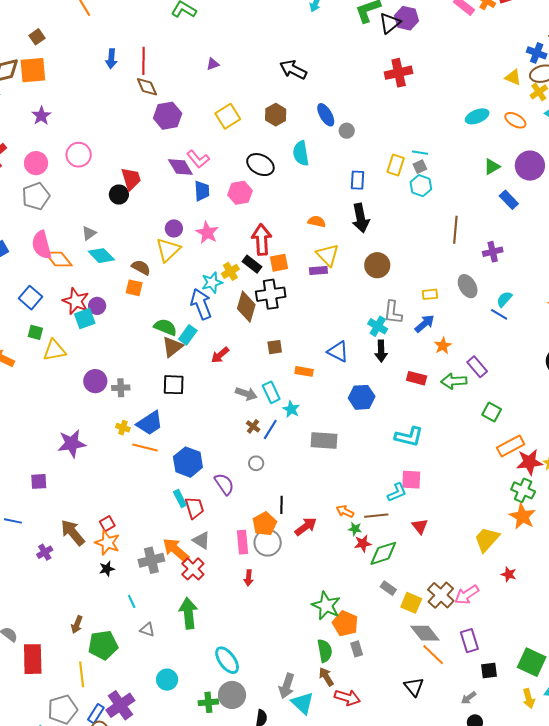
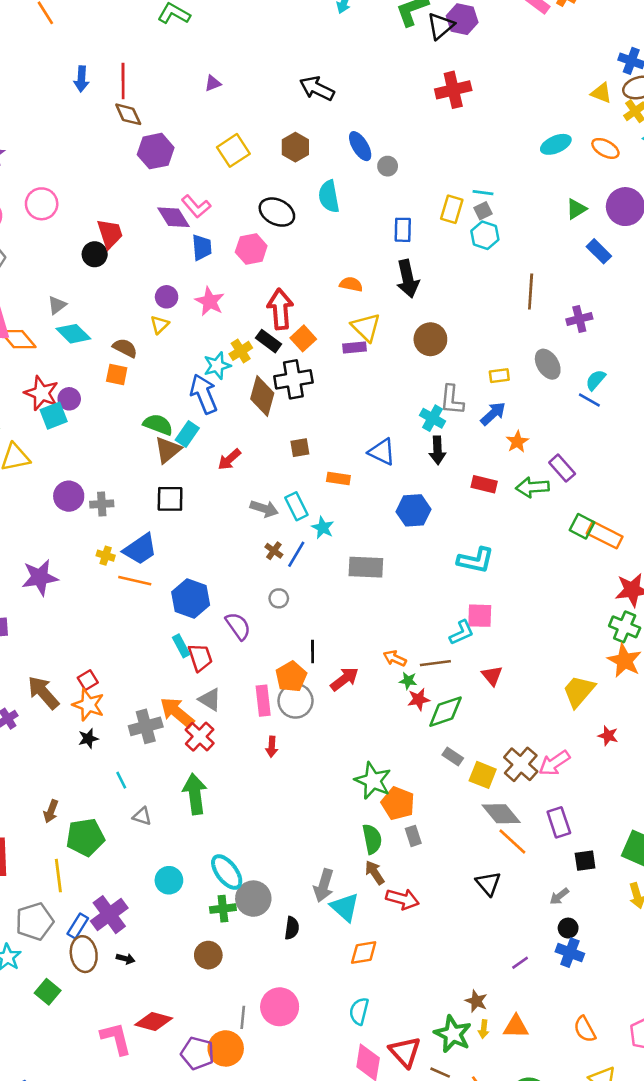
yellow triangle: (168, 250) -> (160, 325), size x0.6
orange square: (279, 263) -> (303, 338), turned -30
orange rectangle: (511, 446) -> (605, 535), moved, turned 56
cyan ellipse: (227, 660) -> (227, 872), moved

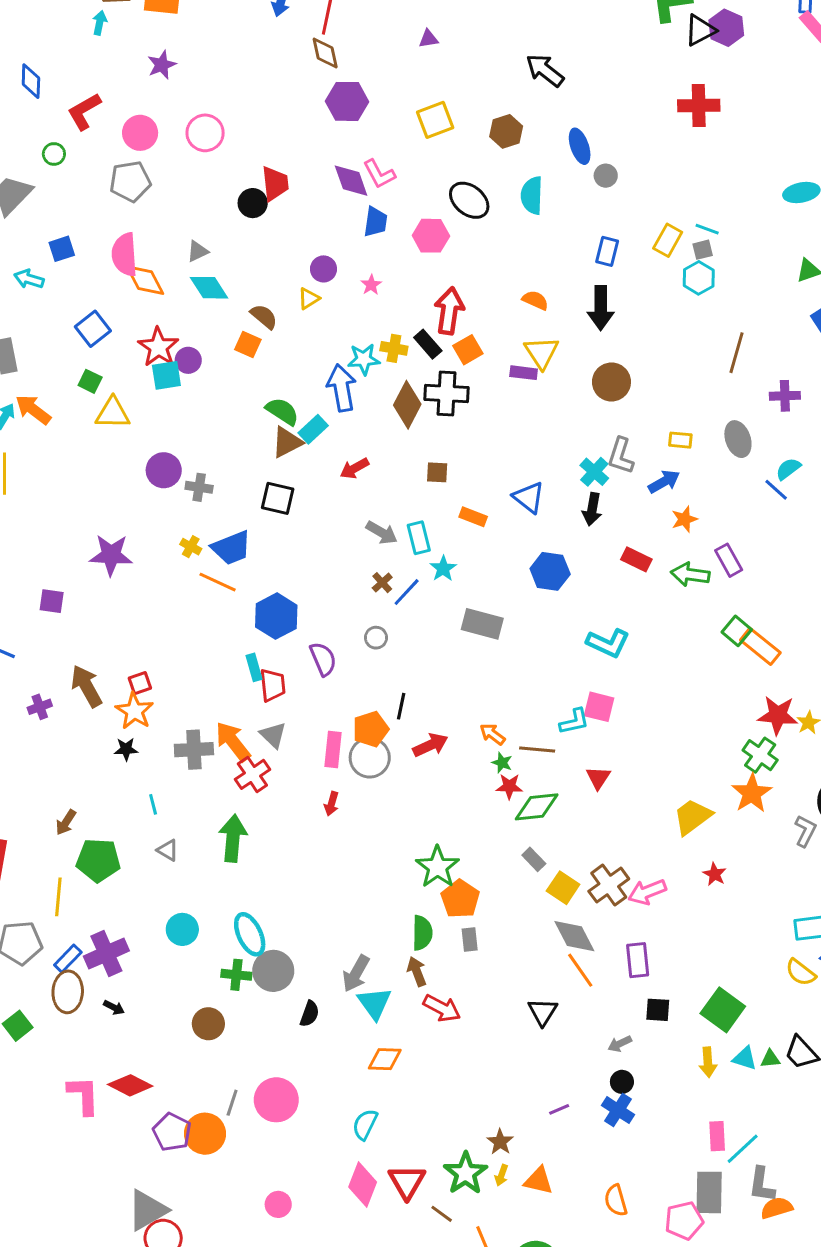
pink star: (210, 301) -> (371, 285), size x0.6
yellow cross: (241, 351) -> (394, 348), turned 30

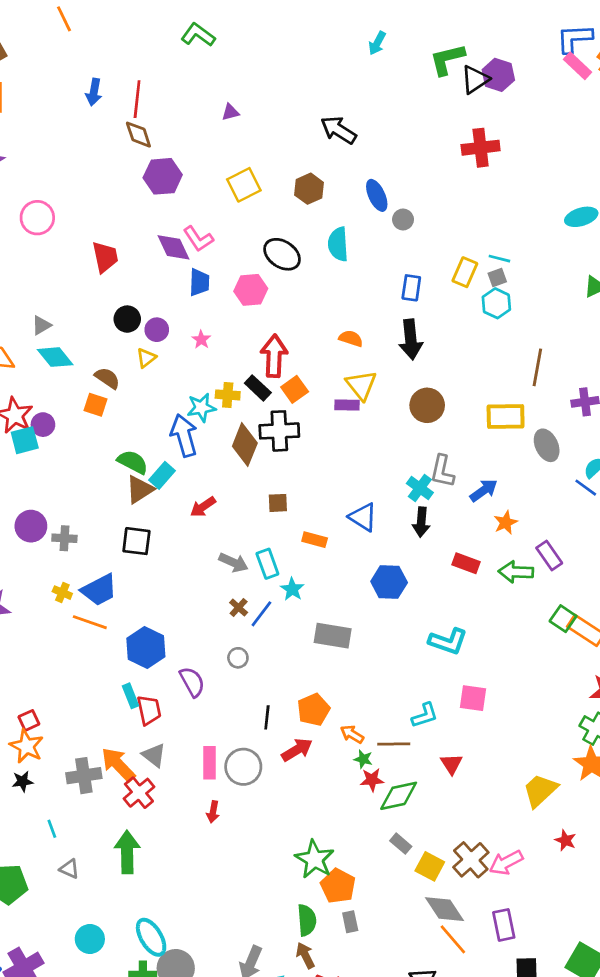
black circle: (253, 203) -> (127, 319), moved
yellow rectangle: (680, 440) -> (506, 417), moved, size x1.8
pink square: (599, 707) -> (473, 698), moved
orange pentagon: (371, 729) -> (313, 710), moved

